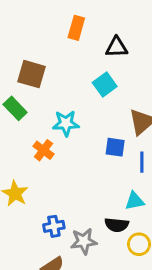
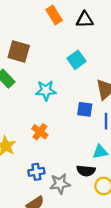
orange rectangle: (76, 28) -> (54, 15), turned -48
black triangle: (117, 47) -> (85, 20), moved
orange cross: (43, 150) -> (40, 132), moved

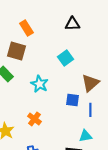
orange rectangle: (54, 15) -> (26, 28), moved
cyan star: (46, 90) -> (39, 84), turned 30

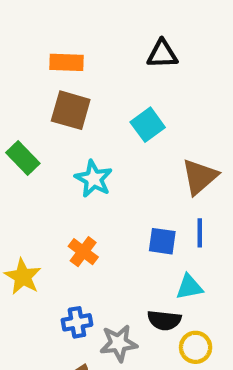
orange rectangle: (26, 28) -> (67, 62), turned -56
brown square: (16, 51) -> (71, 110), moved
blue square: (72, 100) -> (162, 241), moved

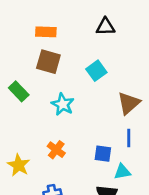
blue square: (162, 241) -> (103, 154), moved

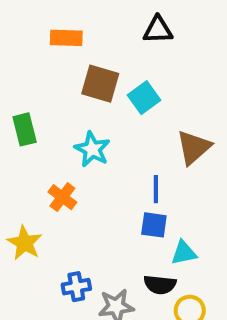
brown square: (48, 62) -> (100, 84), moved
green rectangle: (19, 91) -> (25, 129), turned 30
blue line: (129, 138) -> (156, 189), moved
orange cross: (56, 150) -> (62, 197), moved

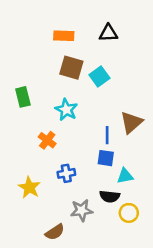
orange rectangle: (66, 38) -> (64, 36), moved
brown triangle: (194, 147) -> (131, 122), moved
yellow star: (25, 243) -> (29, 187), moved
blue cross: (76, 287) -> (66, 173), moved

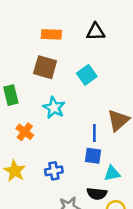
brown square: (71, 68) -> (45, 67), moved
orange cross: (47, 140) -> (25, 132), moved
yellow star: (29, 187) -> (15, 171), moved

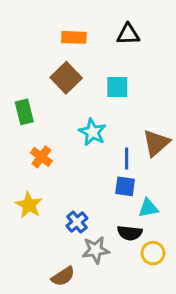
brown square: (45, 67) -> (66, 78), turned 30
cyan square: (87, 75) -> (117, 87), turned 36
cyan star: (54, 108) -> (92, 132), moved
blue cross: (54, 171) -> (77, 222), moved, turned -30

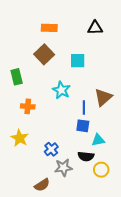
black triangle: (128, 34) -> (95, 28), moved
orange cross: (41, 157) -> (28, 106), turned -32

